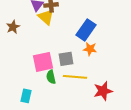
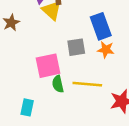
blue rectangle: (86, 30) -> (101, 26), turned -55
gray square: (66, 59) -> (76, 47), moved

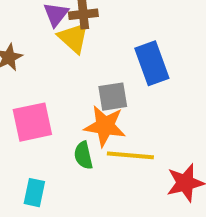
orange star: (106, 50) -> (105, 126), moved, size x1.5
pink square: (48, 66) -> (32, 122), moved

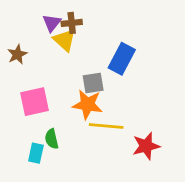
blue rectangle: (152, 63) -> (122, 59), turned 48
green semicircle: (83, 155) -> (52, 139), moved

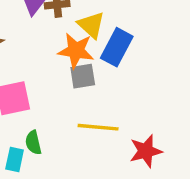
yellow triangle: (65, 40) -> (91, 25), moved
orange star: (87, 104) -> (76, 51), moved

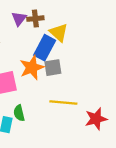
blue rectangle: (117, 47) -> (45, 48), moved
orange star: (76, 51) -> (32, 68), moved, turned -30

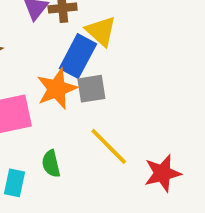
yellow line: (63, 103) -> (109, 146), turned 40
green semicircle: (19, 113) -> (51, 164), moved

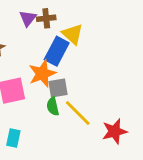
gray square: (91, 89) -> (58, 88), moved
green semicircle: (51, 164) -> (53, 106), moved

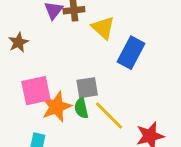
blue rectangle: (57, 51) -> (131, 53), moved
orange star: (42, 74) -> (56, 107), moved

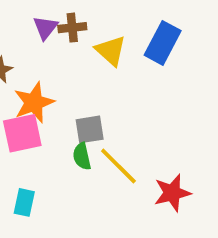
blue rectangle: (131, 53) -> (163, 43), moved
orange star: (56, 107) -> (34, 103), moved

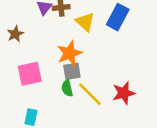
orange star: (34, 103) -> (69, 53), moved
red star: (172, 193) -> (124, 93), moved

